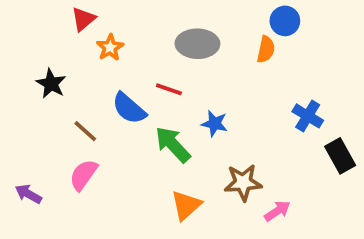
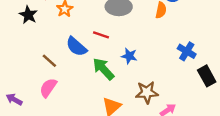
black star: (51, 84) -> (28, 15), moved

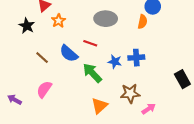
blue cross: (187, 51) -> (136, 58), moved, turned -35
brown line: (49, 61) -> (42, 58), moved

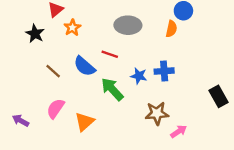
orange triangle: (99, 106) -> (84, 122), moved

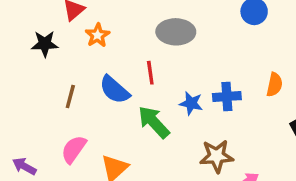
orange semicircle: (171, 29) -> (275, 85), moved
black star: (35, 34) -> (45, 44), turned -30
red line: (110, 54) -> (150, 73), turned 63
brown line: (53, 71) -> (70, 97), turned 63

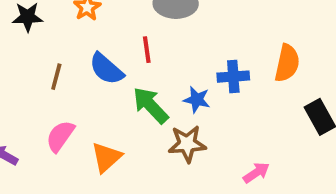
orange semicircle: (275, 85) -> (287, 63), size x1.4
blue star: (191, 103) -> (197, 100), moved
brown star: (217, 156) -> (187, 144), moved

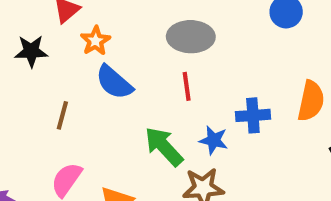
red line: (147, 50) -> (187, 86), moved
blue semicircle: (106, 69) -> (114, 82), moved

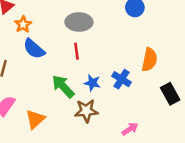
blue cross: (253, 115) -> (121, 79), moved, turned 36

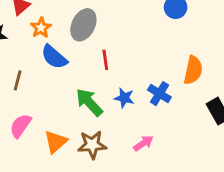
gray ellipse: (79, 22) -> (83, 25), moved, turned -65
brown star: (86, 111) -> (92, 145), moved
pink arrow: (130, 129) -> (143, 143), moved

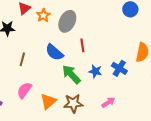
orange star: (41, 28) -> (43, 15), moved
blue semicircle: (54, 57) -> (54, 52), moved

